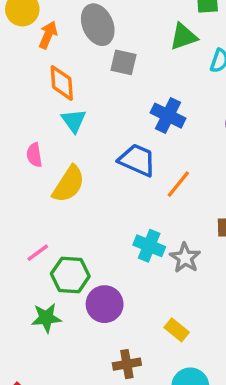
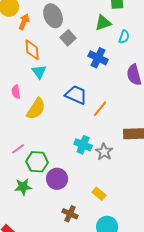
gray square: (123, 62) -> (68, 38), turned 35
blue cross: (168, 116) -> (98, 58), moved
brown cross: (127, 364) -> (70, 214), turned 35

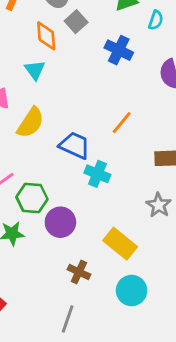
orange diamond: (32, 50) -> (46, 36), moved
blue trapezoid: (76, 95) -> (75, 145), moved
gray star: (104, 152) -> (159, 205), moved
yellow rectangle: (99, 194) -> (120, 244), size x1.6

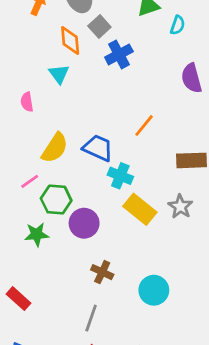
blue cross: (119, 50) -> (119, 54), moved, turned 36
yellow semicircle: (31, 123) -> (55, 148), moved
yellow rectangle: (120, 244) -> (140, 209), moved

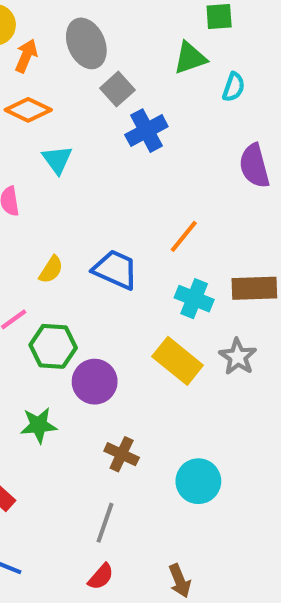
orange diamond: (70, 40) -> (28, 110), moved, turned -60
yellow semicircle: (55, 148) -> (51, 270), size x0.6
cyan cross: (120, 176) -> (194, 299), moved
green star: (37, 234) -> (39, 425), moved

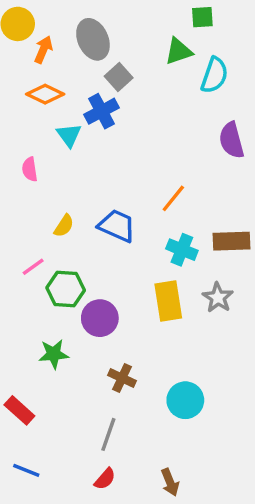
cyan semicircle: (234, 87) -> (214, 75), size x1.5
blue cross: (146, 131) -> (102, 111), moved
yellow rectangle: (178, 361) -> (168, 301), turned 42

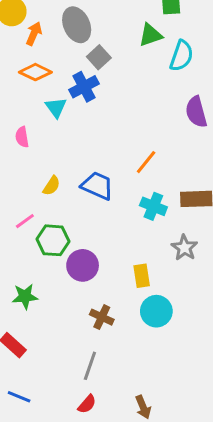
yellow rectangle: (168, 301) -> (142, 276), moved, size x0.7
green star: (54, 354) -> (25, 296), moved
cyan circle: (185, 400) -> (156, 311), moved

